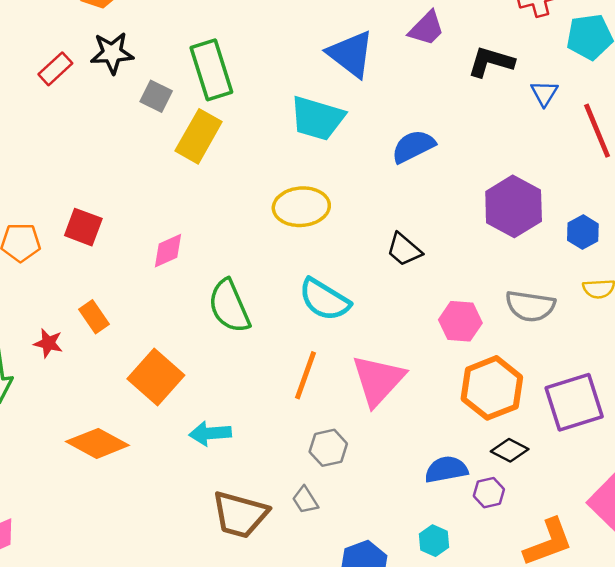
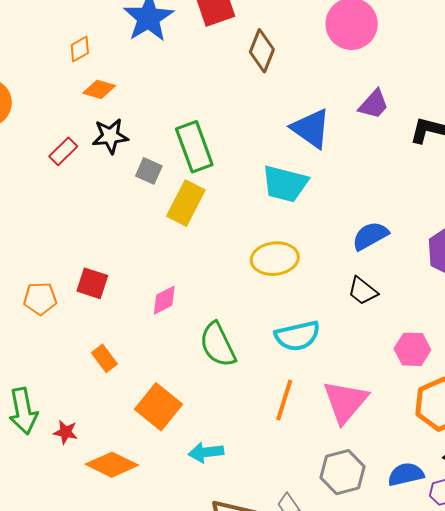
blue semicircle: (413, 146) -> (370, 236), moved
cyan semicircle: (324, 300) -> (297, 336), turned -42
red star: (48, 343) -> (65, 432), moved
gray hexagon: (328, 448) -> (342, 472), moved, size x1.4

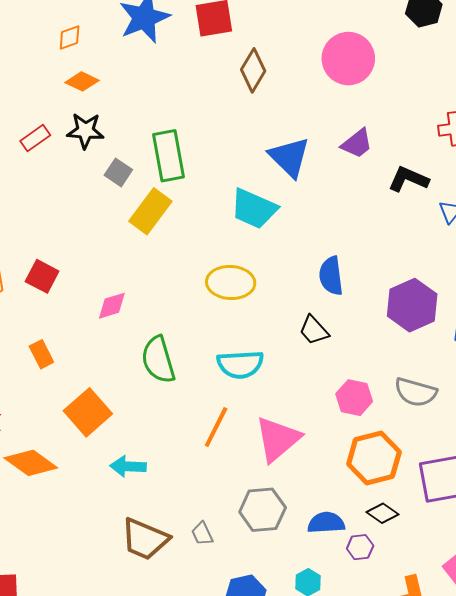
blue semicircle: (370, 236) -> (331, 276), turned -78

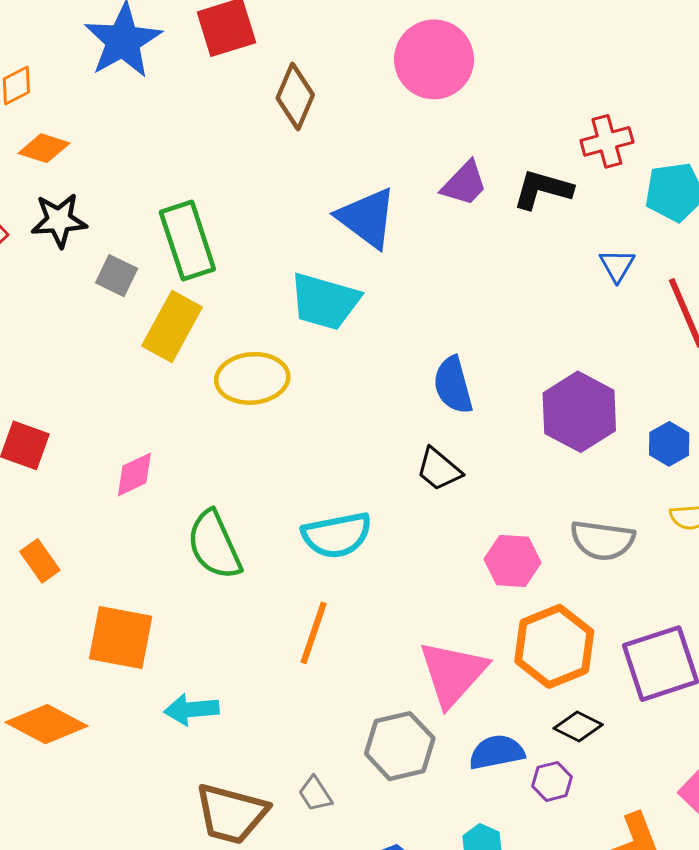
black L-shape: (408, 179) -> (543, 189), moved
yellow ellipse: (231, 282) -> (252, 378), moved
orange square: (88, 412) -> (121, 638), turned -30
pink triangle: (278, 439) -> (453, 673), moved

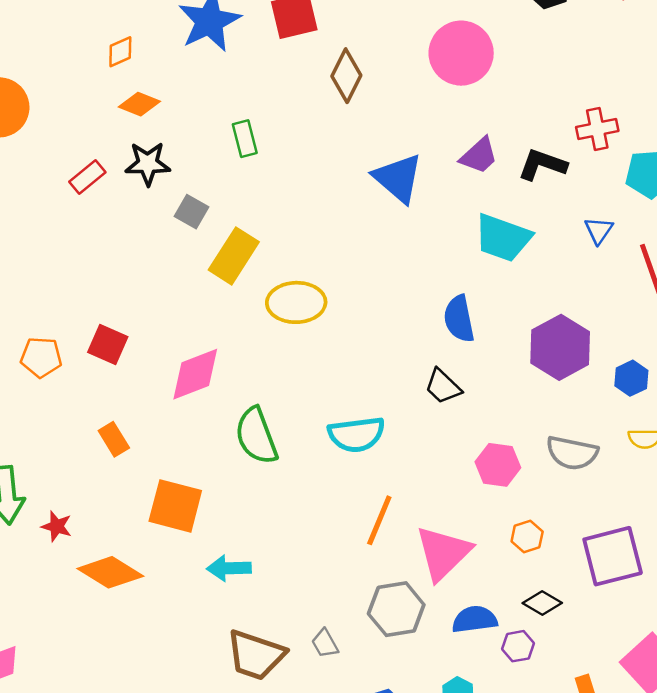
green rectangle: (187, 241) -> (245, 139), moved, size x0.6
cyan trapezoid: (325, 301) -> (503, 238), moved
pink diamond: (134, 474) -> (195, 374), size x1.5
orange line: (314, 633) -> (379, 520), moved
orange hexagon: (554, 646) -> (527, 536), size x0.5

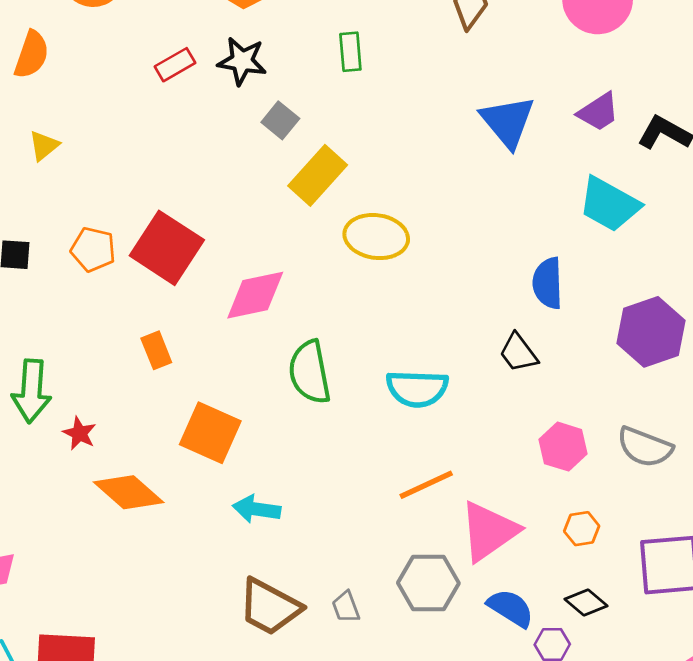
red square: (108, 345) -> (167, 248), size x1.6
orange line: (379, 520) -> (426, 485), turned 33
blue semicircle: (475, 619) -> (511, 608), turned 30

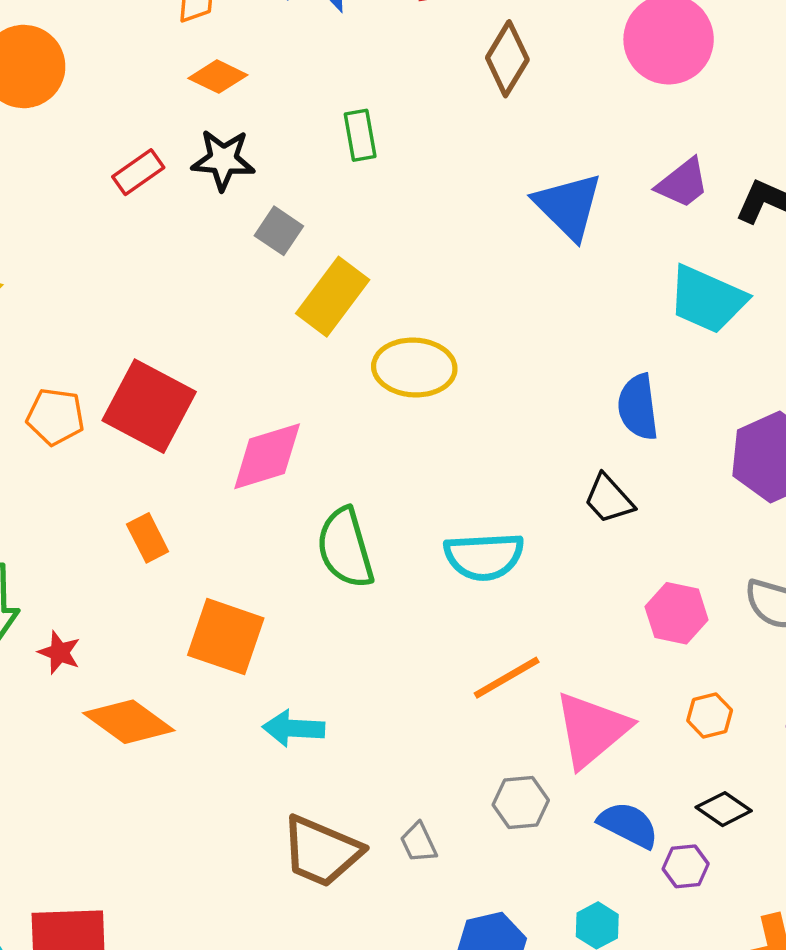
gray hexagon: (428, 583) -> (521, 803), size x0.7

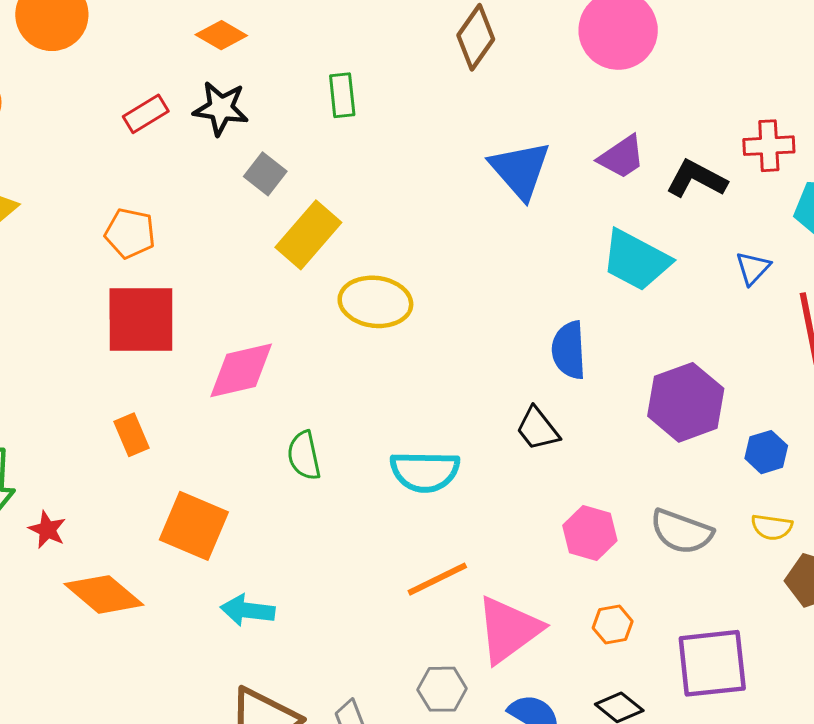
red square: (149, 406) -> (141, 319), turned -32
orange pentagon: (55, 417) -> (130, 233), moved
green semicircle: (345, 548) -> (304, 456), size x0.7

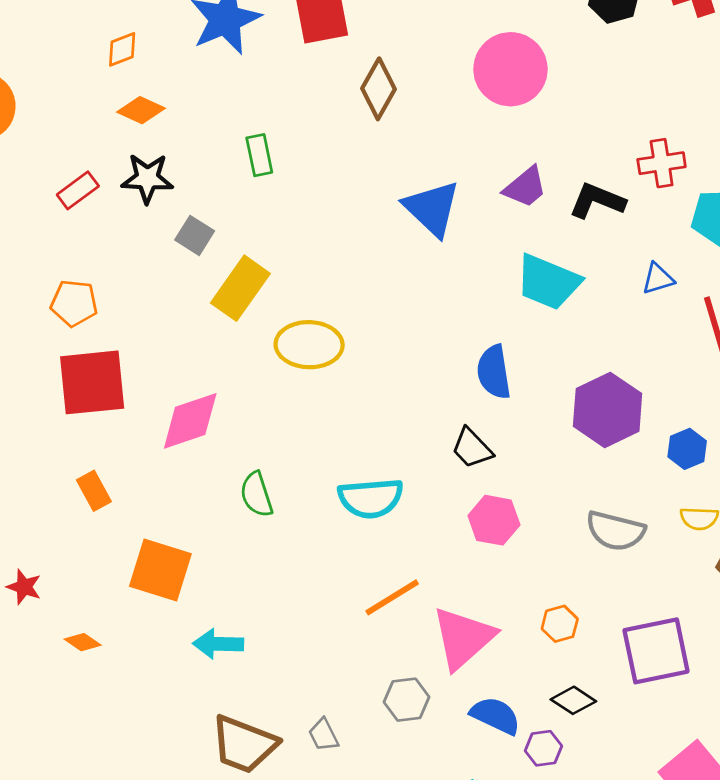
blue triangle: (753, 268) -> (658, 279), turned 36
pink hexagon: (590, 533) -> (494, 520), moved
orange diamond: (104, 594) -> (83, 642), size x0.5

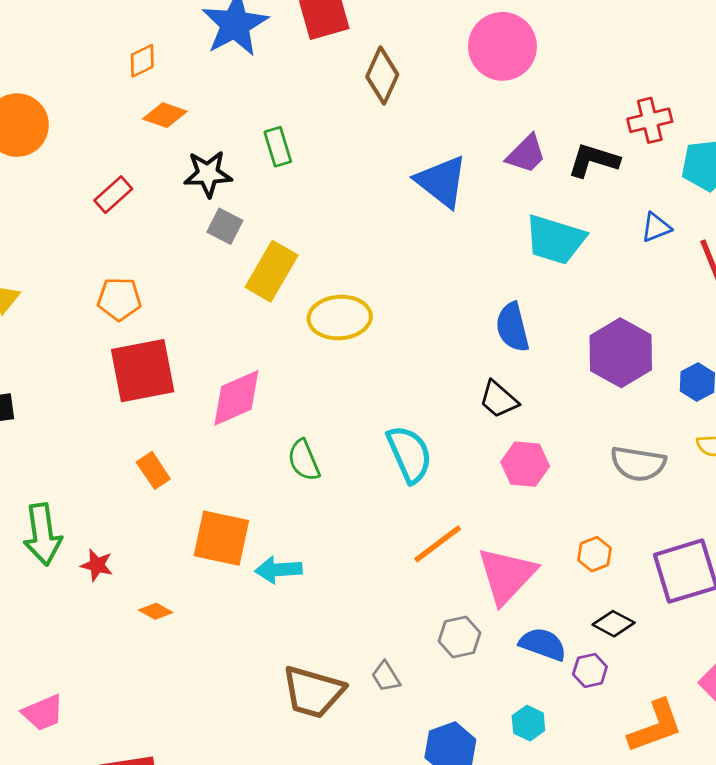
black star: (147, 178) -> (208, 174), moved
cyan semicircle: (371, 498) -> (409, 454), turned -104
cyan arrow: (218, 644) -> (278, 570), moved

